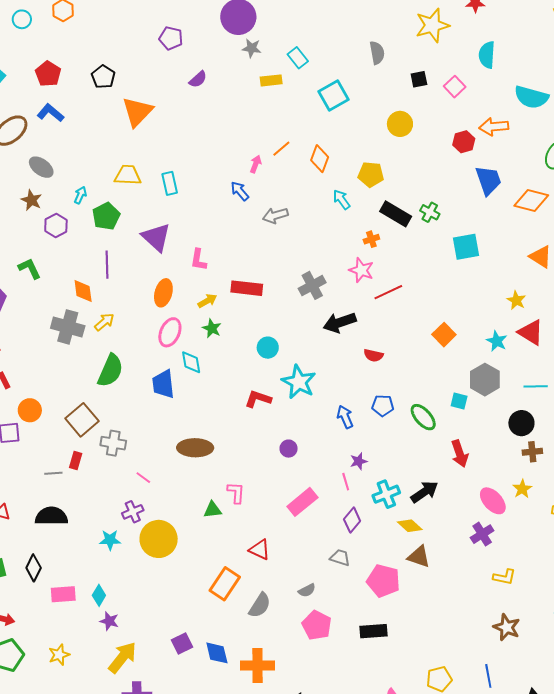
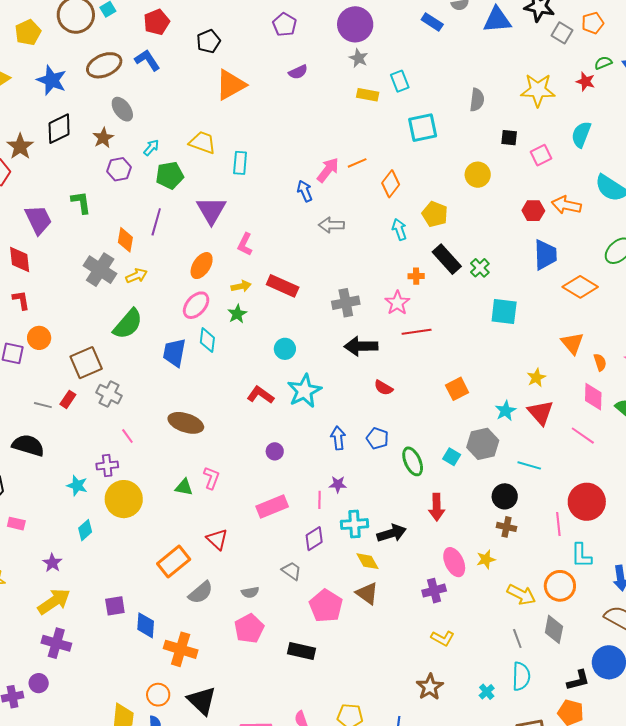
pink arrow: (256, 164) -> (328, 170), size x1.5
pink rectangle: (63, 594) -> (16, 524), size x0.7
cyan diamond: (99, 595) -> (85, 530), moved

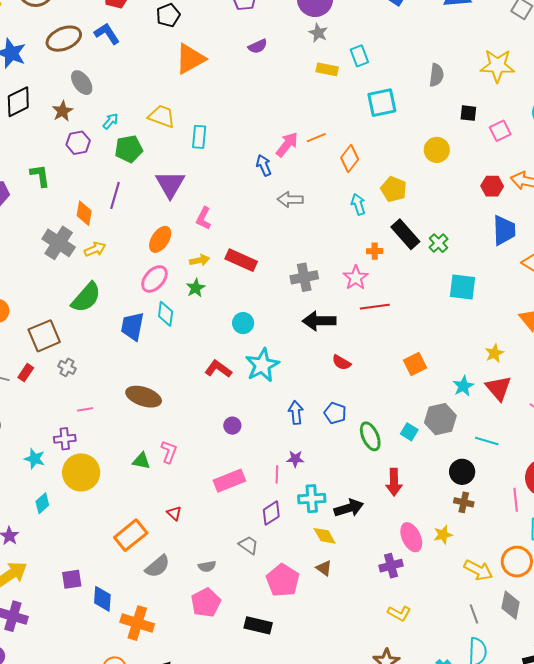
gray cross: (109, 394) -> (67, 367), size x0.7
pink line: (127, 436) -> (85, 409), turned -63
red triangle: (217, 539) -> (174, 513), size x0.7
brown triangle: (367, 593) -> (324, 568), size x0.7

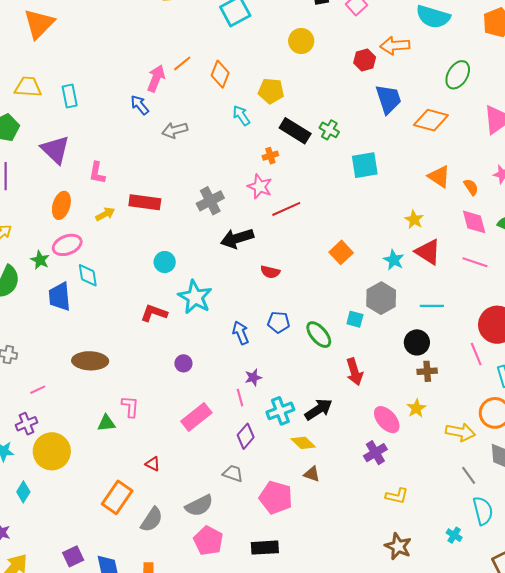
pink ellipse: (154, 279) -> (67, 245), turned 44
green star: (196, 288) -> (40, 260), moved
gray semicircle: (207, 566) -> (199, 506), size x1.6

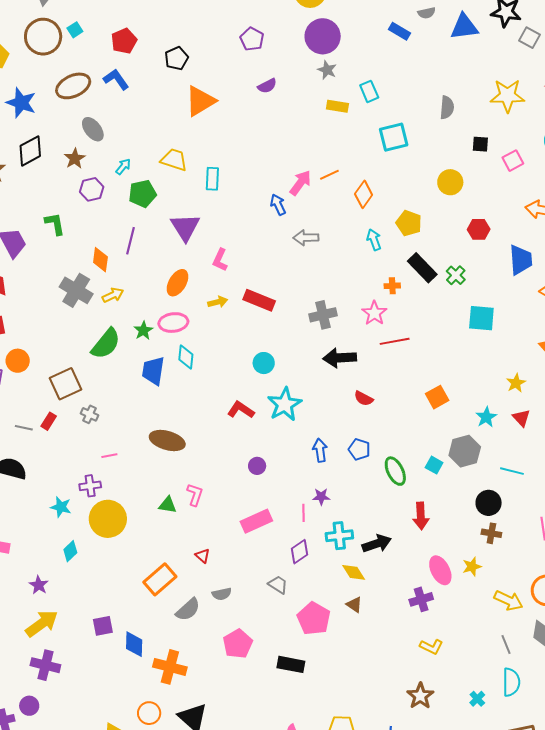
red hexagon: (365, 60) -> (479, 229), moved
red triangle: (428, 252) -> (521, 418), size x0.7
gray semicircle: (199, 506) -> (222, 594), moved, size x0.7

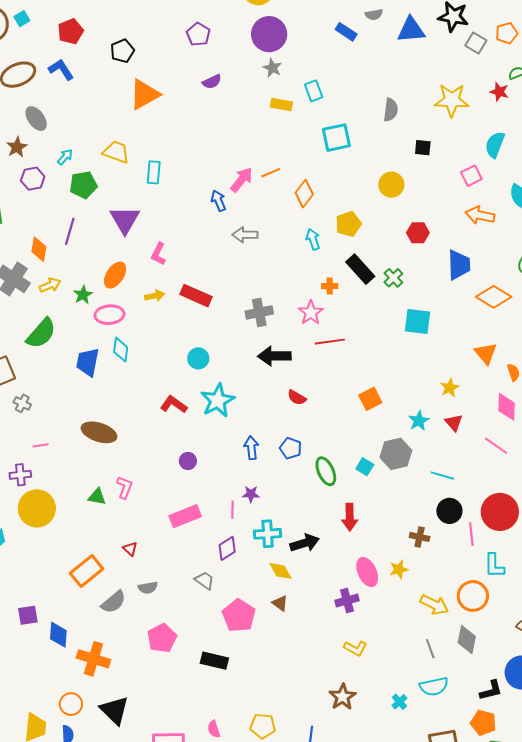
pink square: (513, 161) -> (471, 176), moved
yellow pentagon: (409, 223) -> (348, 224), turned 30
green star: (143, 330) -> (83, 295), moved
black circle: (489, 503) -> (449, 511), moved
cyan semicircle: (511, 682) -> (434, 686), turned 76

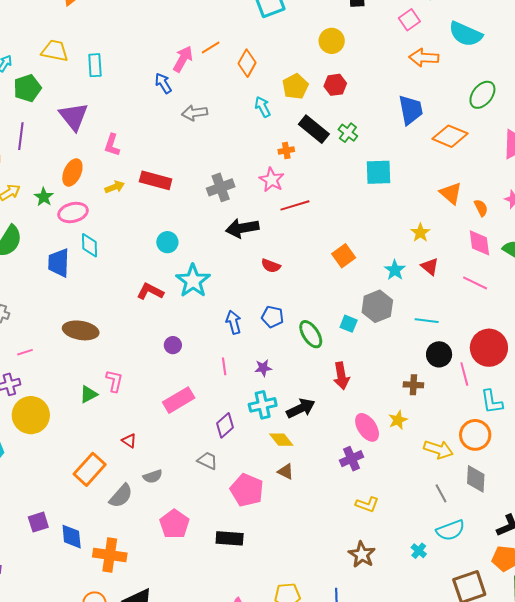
red hexagon: (418, 233) -> (335, 85), moved
purple star: (251, 494) -> (263, 368), moved
green triangle: (97, 497) -> (89, 394), turned -30
pink line: (233, 510) -> (224, 366), moved

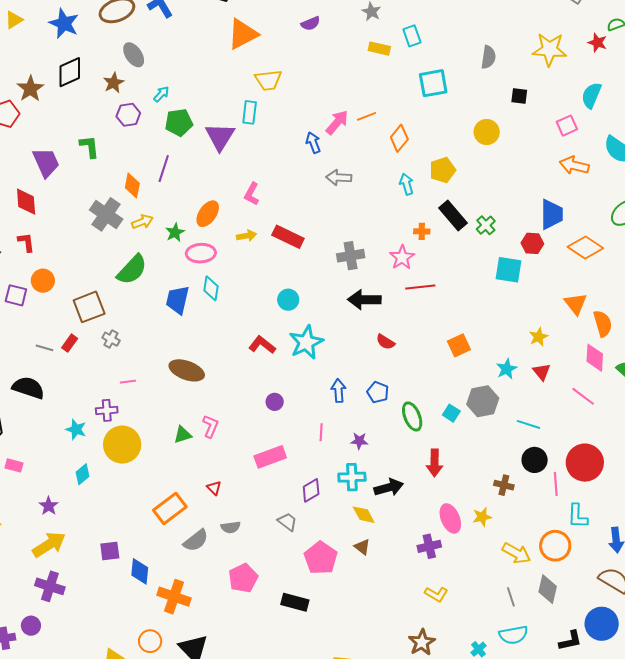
yellow trapezoid: (55, 51) -> (268, 80), moved, turned 152
red hexagon: (335, 85) -> (532, 243), moved
purple triangle: (74, 116) -> (220, 137), moved
orange semicircle: (481, 208) -> (603, 324), size x1.5

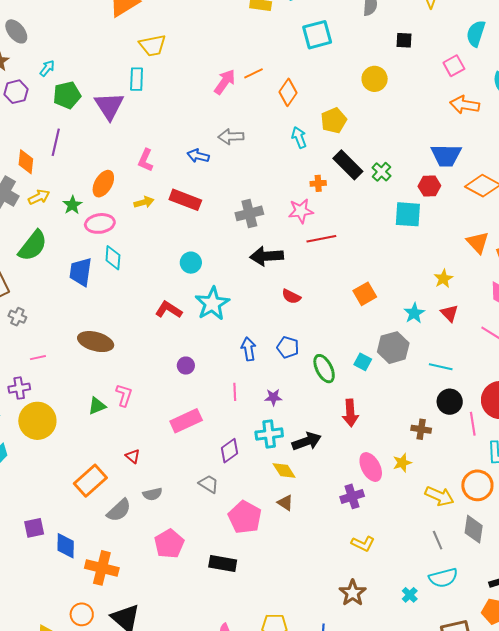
blue arrow: (313, 143) -> (198, 156), moved, turned -50
blue trapezoid: (552, 214) -> (446, 155), turned 96
pink star: (402, 257) -> (301, 211), turned 30

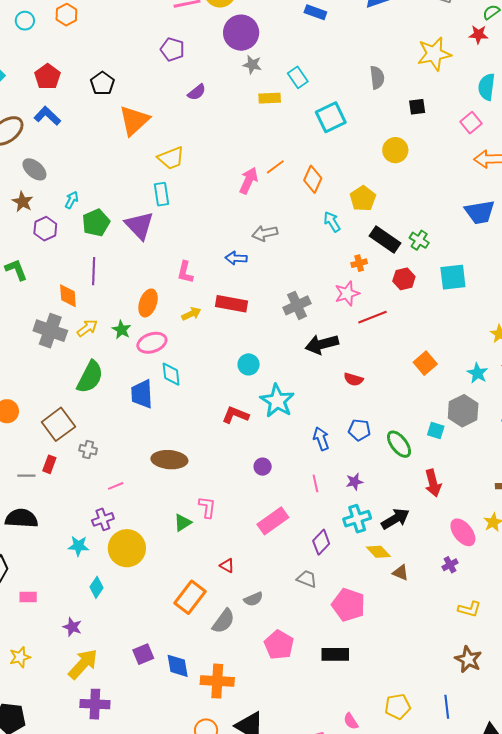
red hexagon: (429, 186) -> (404, 279), moved
purple cross: (352, 496) -> (450, 565), size x0.7
brown triangle: (285, 503) -> (401, 573), moved

